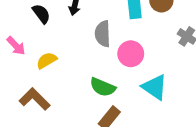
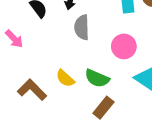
gray semicircle: (103, 34) -> (82, 27), moved
yellow semicircle: (47, 60) -> (65, 78), moved, turned -108

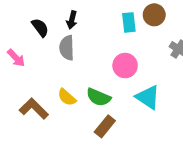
gray semicircle: (82, 27) -> (67, 48), moved

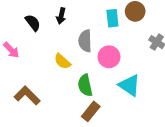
gray semicircle: (67, 48) -> (85, 41), moved
yellow semicircle: (67, 97) -> (62, 61), moved
green semicircle: (98, 97) -> (85, 85), turned 55

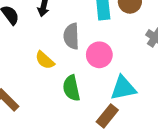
cyan triangle: (129, 85) -> (123, 88), turned -45
brown rectangle: (91, 111) -> (107, 116), moved

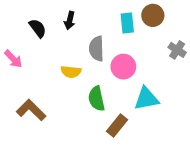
yellow semicircle: (45, 60) -> (71, 72), turned -36
brown rectangle: (107, 116) -> (117, 125), moved

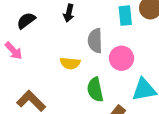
black semicircle: (38, 28) -> (26, 21), moved, turned -90

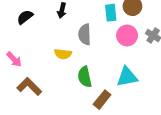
pink arrow: (14, 51) -> (14, 59), moved
pink circle: (121, 58) -> (127, 36), moved

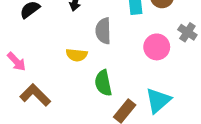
pink circle: (127, 36) -> (157, 47), moved
cyan triangle: (127, 77) -> (158, 100), moved, turned -30

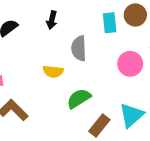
green semicircle: (103, 83) -> (79, 98), turned 70

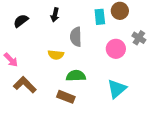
green semicircle: (79, 98) -> (76, 76), turned 30
brown rectangle: (99, 125) -> (66, 97), moved, turned 72

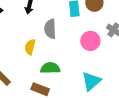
yellow semicircle: (56, 55) -> (30, 47), turned 98

